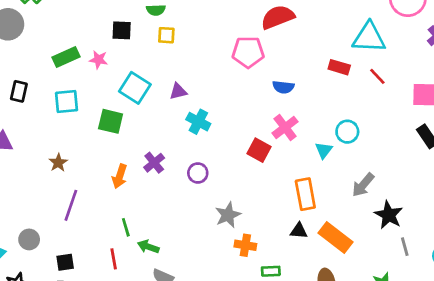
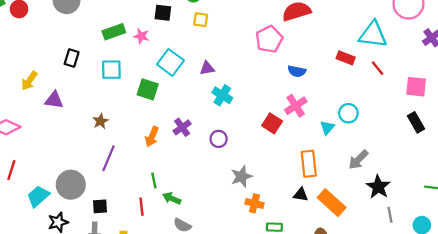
pink pentagon: (248, 52) -> (269, 39), turned -30
gray circle: (29, 239) -> (71, 185), size x1.6

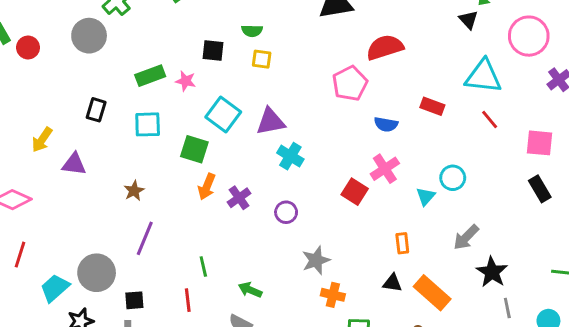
red rectangle: (346, 58) -> (432, 106), moved
purple triangle: (207, 68) -> (271, 122), size x1.5
orange arrow: (152, 137) -> (207, 187), moved
orange rectangle: (309, 164) -> (402, 243), size x0.6
green arrow: (172, 198) -> (250, 290), moved

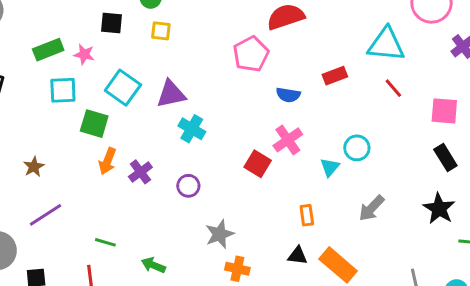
red rectangle: (432, 106) -> (335, 76), turned -40
cyan square: (148, 124) -> (63, 90), moved
purple line: (145, 238) -> (45, 215), turned 36
green line: (203, 266) -> (105, 242), turned -60
black star: (492, 272) -> (439, 209), moved

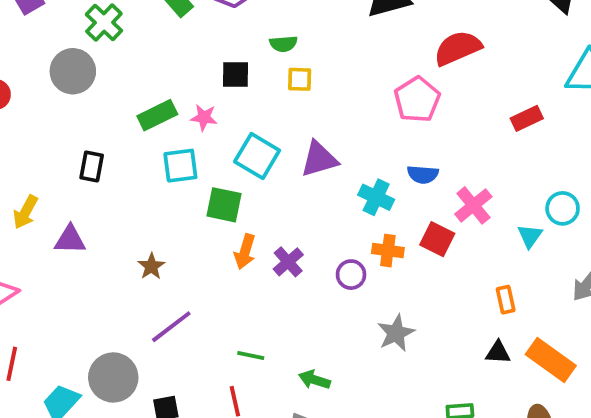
blue semicircle: (288, 95) -> (423, 174), moved
cyan cross: (192, 129) -> (376, 197), moved
orange cross: (237, 269) -> (388, 251), moved

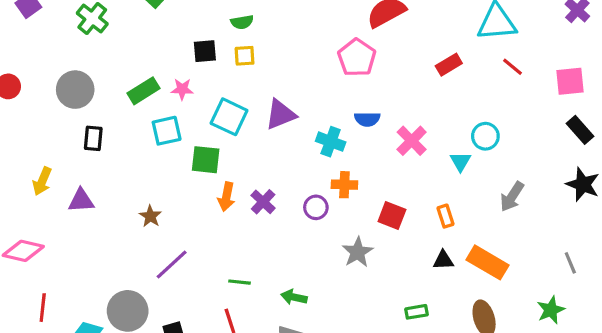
gray circle: (73, 71) -> (75, 90), moved
yellow square: (300, 79) -> (245, 56), moved
red square: (437, 239) -> (392, 215), moved

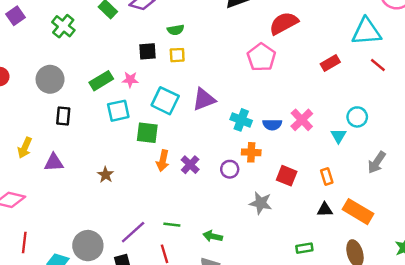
blue semicircle: (367, 119) -> (272, 125), moved
gray star: (358, 252) -> (261, 203), turned -30
purple line: (172, 264) -> (133, 232), moved

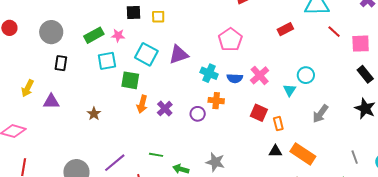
pink pentagon: (261, 57) -> (230, 40), moved
red line: (378, 65) -> (334, 32), moved
red square: (287, 176) -> (259, 113), moved
gray star: (261, 203) -> (215, 162), moved
green line: (172, 225) -> (156, 155), moved

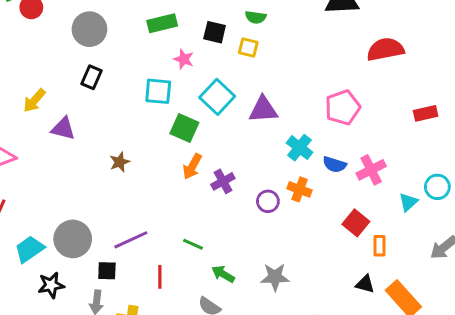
green rectangle: (94, 35) -> (162, 23), moved
gray star: (215, 162) -> (275, 277), turned -30

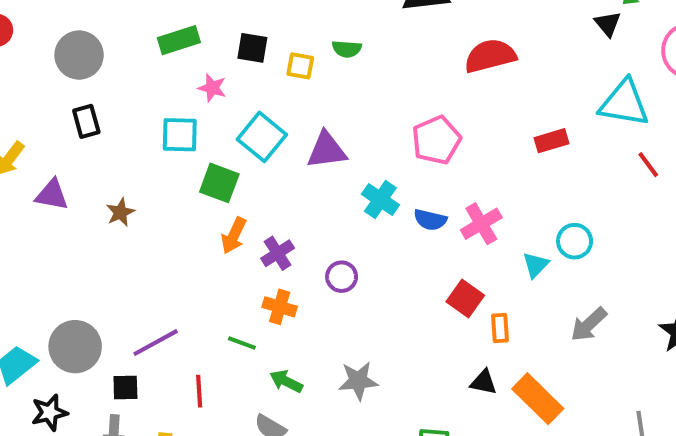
green semicircle: (256, 17) -> (347, 49), moved
black rectangle: (91, 77) -> (86, 121), turned -35
brown star: (120, 162) -> (120, 212), moved
orange cross: (300, 189) -> (280, 307), moved

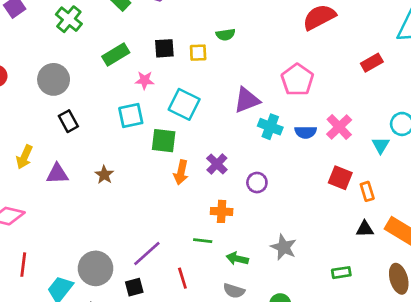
purple triangle: (327, 150) -> (247, 100), moved
purple cross: (278, 253) -> (217, 164), moved
gray star: (358, 381) -> (284, 247), turned -30

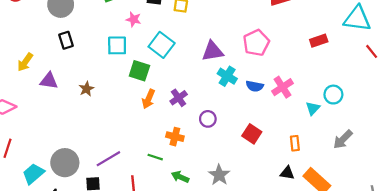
red square: (340, 178) -> (252, 134), moved

